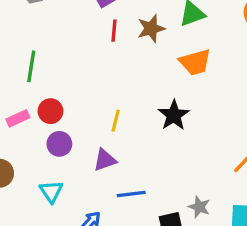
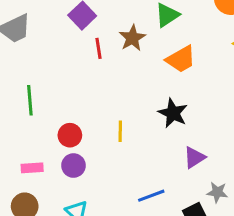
red circle: (50, 111) -> (70, 135), moved
pink rectangle: (18, 118) -> (32, 168), moved, turned 35
purple triangle: (105, 160) -> (194, 157), moved

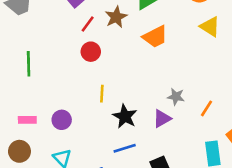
red line: (99, 48) -> (88, 24), turned 42
black star: (173, 113) -> (125, 116), moved
red circle: (70, 135) -> (91, 52), moved
gray star: (217, 192) -> (176, 97), moved

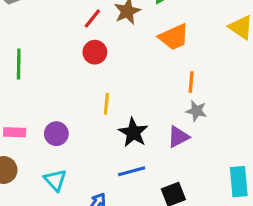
orange line: (207, 108) -> (191, 82), moved, turned -30

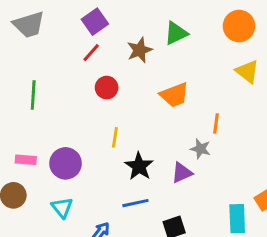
red line: (92, 18) -> (91, 53), moved
orange trapezoid: (174, 37) -> (174, 95), moved
orange line: (191, 82) -> (216, 123), moved
purple circle: (56, 134) -> (66, 163), size x1.4

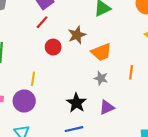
brown star: (140, 50) -> (77, 35), moved
yellow line: (115, 137) -> (33, 79), moved
gray star: (200, 149) -> (101, 78), moved

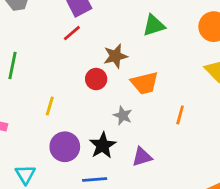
red circle: (53, 47) -> (96, 79), moved
gray star: (101, 78) -> (123, 116), moved
purple circle: (24, 101) -> (65, 147), moved

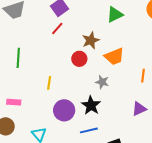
purple triangle: (142, 157) -> (139, 109), moved

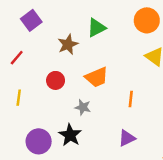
red line: (57, 29) -> (17, 58), moved
brown star: (91, 40) -> (68, 44), moved
yellow line: (49, 83) -> (19, 98), moved

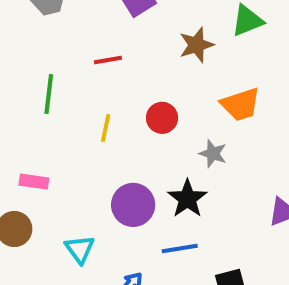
red line: (17, 58) -> (108, 60), turned 35
red circle: (56, 80) -> (162, 118), moved

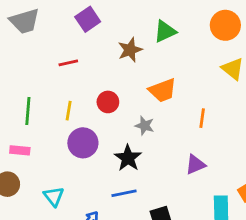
green line: (49, 94) -> (28, 111), moved
purple circle: (133, 205) -> (83, 143), moved

